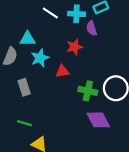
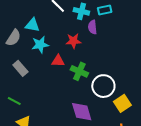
gray rectangle: (24, 87) -> (20, 68), turned -35
green cross: (88, 91) -> (79, 71), moved

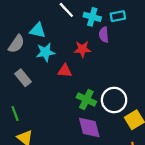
green cross: (79, 71) -> (86, 100), moved
green line: (14, 101) -> (15, 114), turned 40

